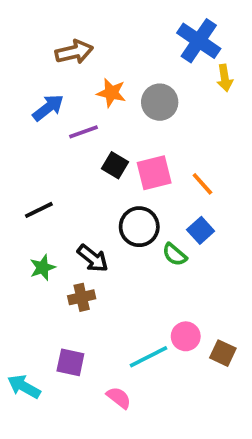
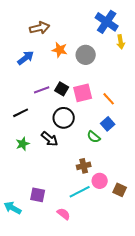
purple line: (83, 132) -> (42, 90), moved
black circle: (139, 227) -> (64, 118), moved
brown cross: (82, 297) -> (84, 166), moved

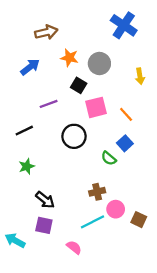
yellow arrow: (121, 42) -> (140, 76), moved
black square: (62, 89) -> (79, 85), moved
black arrow: (50, 139) -> (45, 200), moved

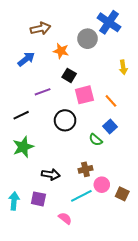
gray circle: (99, 63) -> (87, 39), moved
green star: (27, 166) -> (23, 147), size x1.5
black arrow: (45, 200) -> (51, 174), moved, turned -30
cyan arrow: (15, 240) -> (14, 201), moved, turned 66

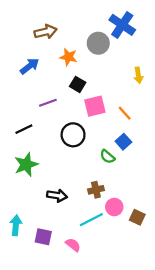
purple square: (38, 199) -> (43, 237), moved

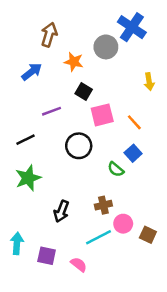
brown arrow: (46, 32) -> (49, 35), turned -60
black arrow: (57, 196) -> (61, 211), turned 102

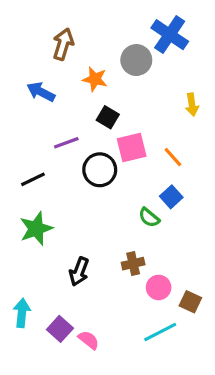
blue arrow: (32, 72) -> (41, 92), turned -115
black circle: (79, 146) -> (100, 170), moved
cyan line: (98, 237) -> (160, 332), moved
purple square: (47, 256) -> (60, 329), turned 30
pink semicircle: (79, 264) -> (89, 340), moved

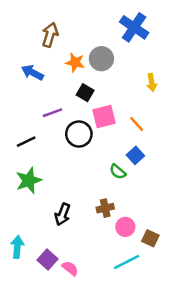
gray circle: (136, 60) -> (101, 59), moved

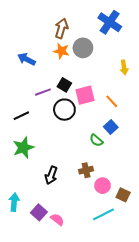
brown arrow: (50, 35) -> (61, 28), moved
black square: (85, 93) -> (64, 85), moved

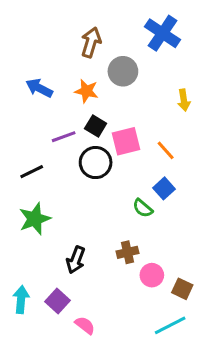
orange star: (61, 51) -> (86, 91), moved
purple square: (39, 212) -> (58, 301), moved
cyan line: (104, 214) -> (170, 325), moved

